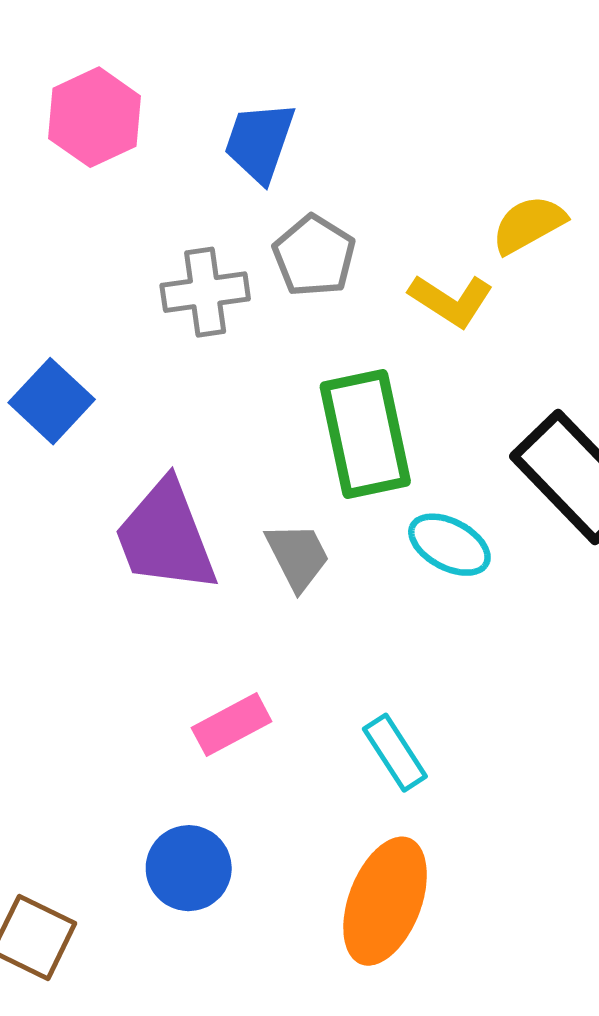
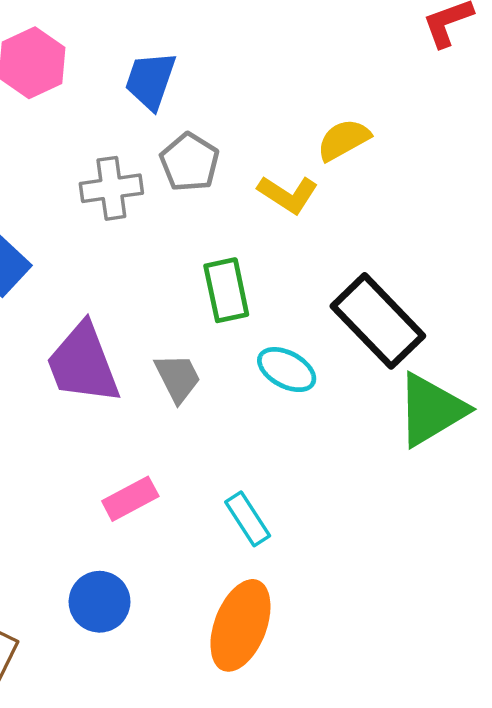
green rectangle: (365, 434) -> (226, 290), size x0.7

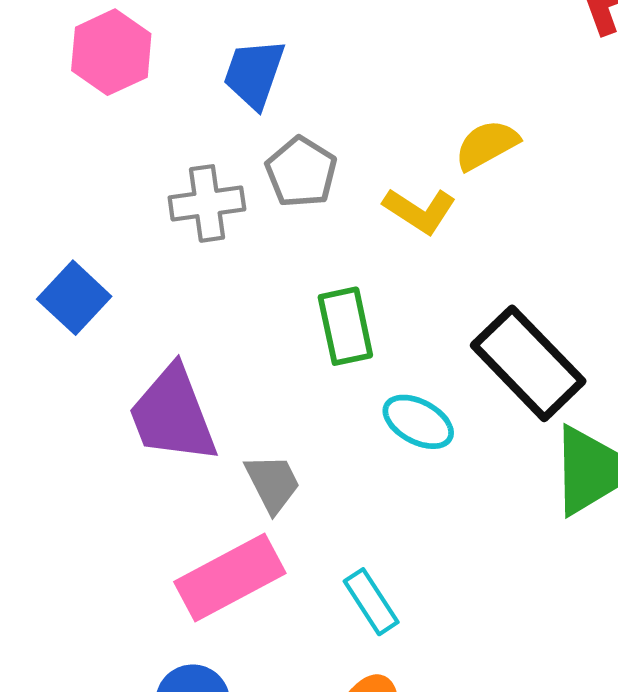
gray trapezoid: (178, 378) -> (273, 483), moved
pink rectangle: (130, 499) -> (230, 577), size x1.6

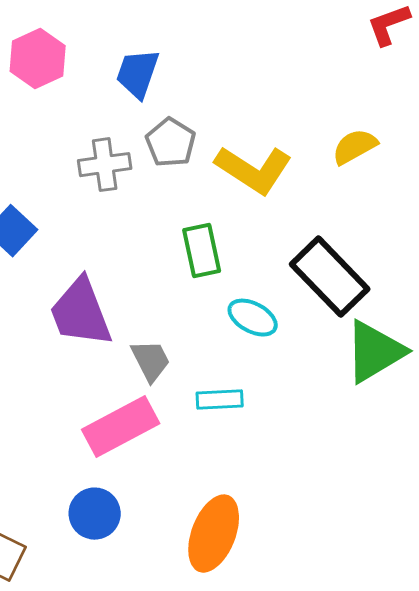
yellow semicircle: (487, 145) -> (355, 147), moved
yellow L-shape: (420, 211) -> (254, 170), size x1.5
cyan rectangle: (371, 602) -> (220, 400), moved, turned -60

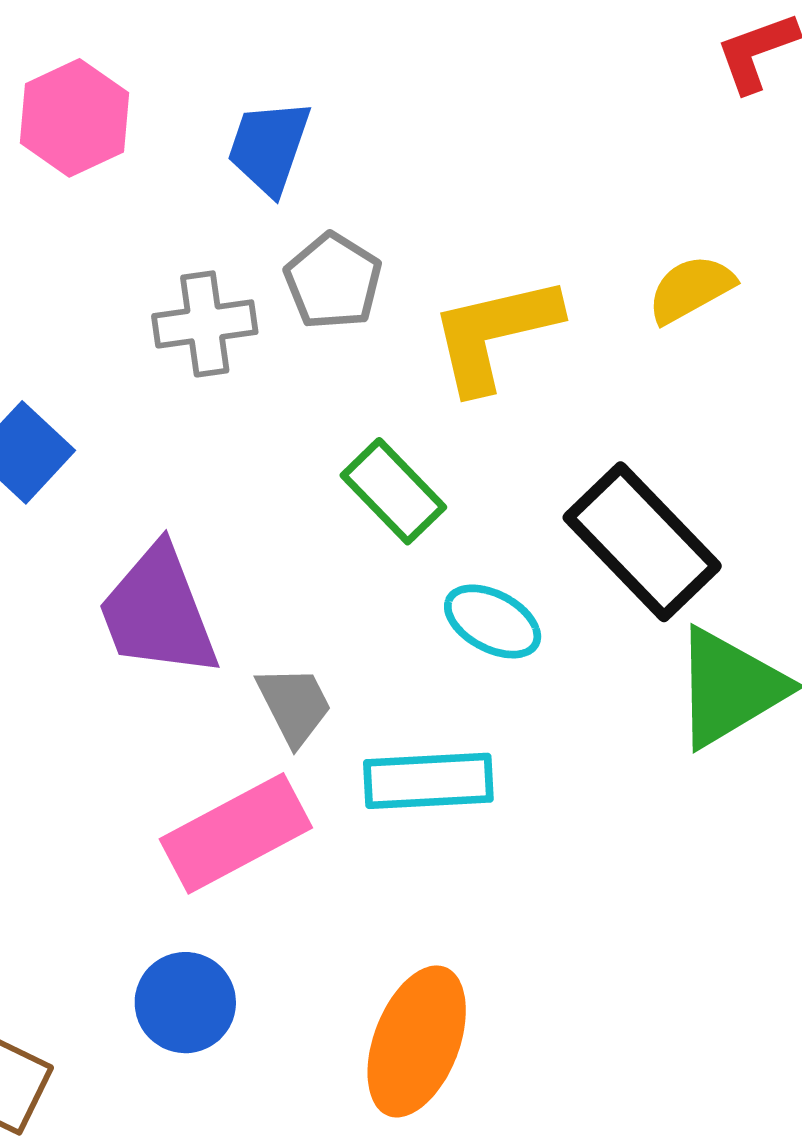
yellow L-shape: (254, 170) -> (494, 334), turned 134
green rectangle: (202, 251) -> (393, 491), turned -32
cyan rectangle: (220, 400) -> (428, 781), size x1.4

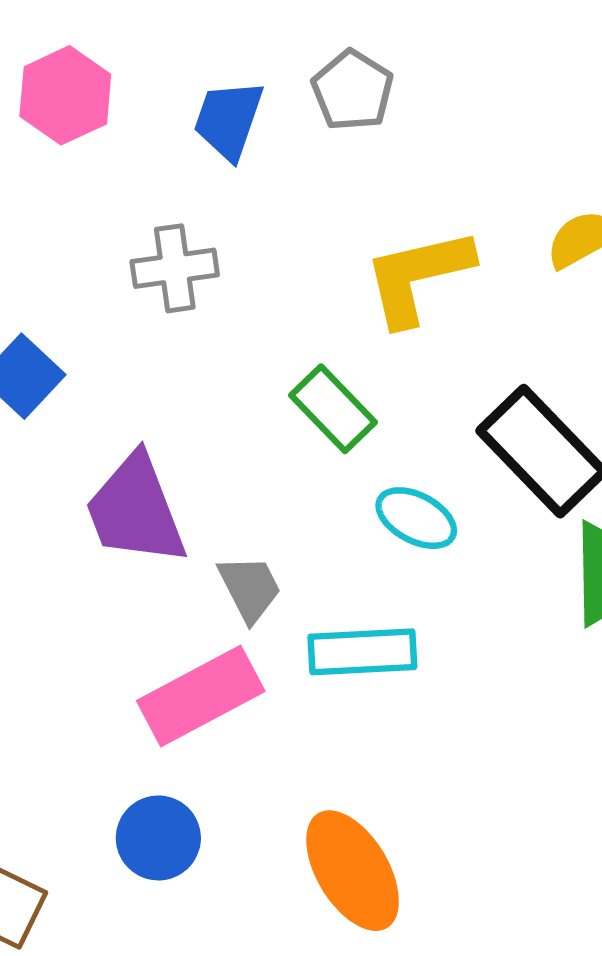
gray pentagon: (333, 281) -> (353, 90), moved
orange ellipse: (417, 1041) -> (353, 871), turned -52

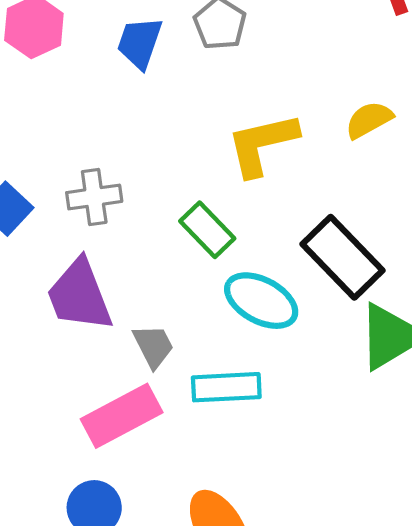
gray cross: (175, 268) -> (94, 197), moved
cyan ellipse: (416, 518) -> (261, 301), size x1.4

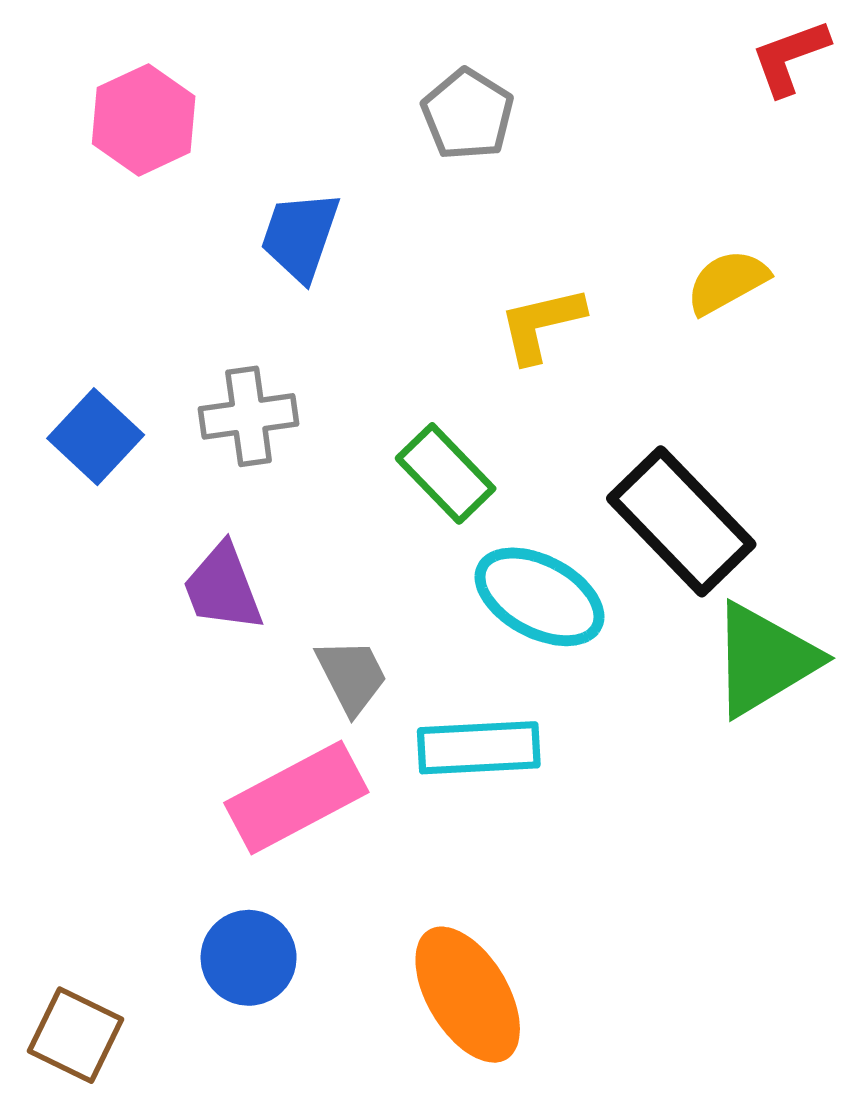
blue trapezoid: (140, 43) -> (300, 236), moved
yellow L-shape: (262, 144) -> (541, 324), size x0.7
purple trapezoid: (79, 295) -> (223, 588), size x0.7

